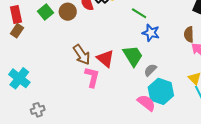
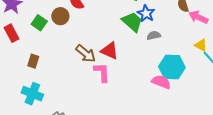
brown rectangle: (17, 31) -> (33, 61), moved
blue star: (151, 33) -> (146, 13), turned 30
green trapezoid: (133, 56) -> (132, 22), moved
gray semicircle: (150, 70) -> (154, 36), moved, turned 48

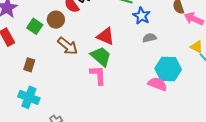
green trapezoid: (132, 22) -> (101, 56), moved
red triangle: (110, 51) -> (106, 36), moved
brown arrow: (86, 54) -> (68, 46), moved

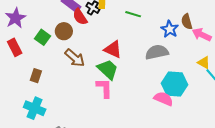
blue star: (142, 16) -> (170, 29), moved
gray semicircle: (149, 38) -> (157, 52), size x1.6

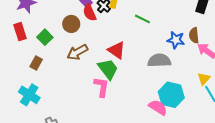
blue star: (170, 29) -> (176, 40), turned -30
green square: (42, 37) -> (45, 37), moved
brown arrow: (75, 58) -> (77, 52), turned 100
yellow triangle: (204, 63) -> (204, 79), turned 32

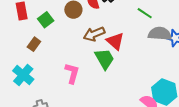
brown arrow: (77, 52) -> (94, 34), moved
gray semicircle: (159, 60) -> (160, 34), moved
pink L-shape: (101, 87) -> (72, 73), moved

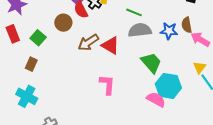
gray semicircle: (160, 34) -> (140, 30), moved
green trapezoid: (105, 59) -> (151, 63), moved
pink L-shape: (72, 73) -> (107, 85), moved

